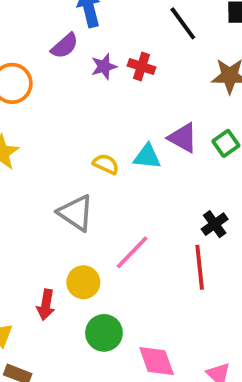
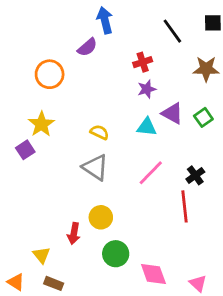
purple star: (104, 67) -> (147, 89), moved
red cross: (142, 67) -> (143, 62), turned -36
yellow semicircle: (106, 164) -> (99, 132), moved
pink line: (132, 252) -> (151, 173), moved

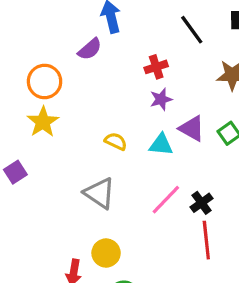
yellow star: (41, 124) -> (43, 122), moved
yellow semicircle: (99, 132) -> (116, 141), moved
black cross: (195, 175) -> (201, 203), moved

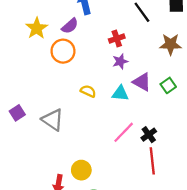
orange circle: (45, 81) -> (63, 51), moved
yellow star: (43, 122) -> (37, 28), moved
gray triangle: (100, 193) -> (53, 120), moved

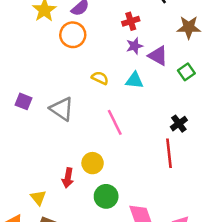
purple triangle: (142, 82) -> (158, 56), moved
purple square: (17, 113) -> (23, 101), turned -35
pink line: (124, 132) -> (115, 122), moved, turned -70
black cross: (149, 135) -> (179, 124), moved

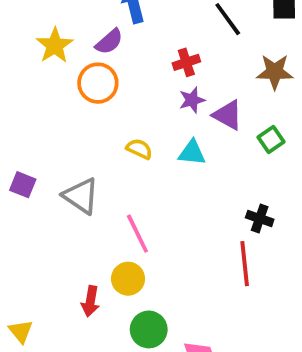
pink line: (115, 122) -> (137, 234), moved
black cross: (179, 124) -> (260, 218), turned -35
yellow triangle: (38, 198) -> (21, 331), moved

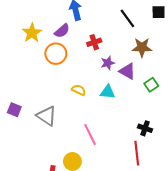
red cross: (186, 62) -> (94, 42), moved
brown star: (275, 72) -> (142, 47), moved
pink line: (137, 234) -> (90, 135), moved

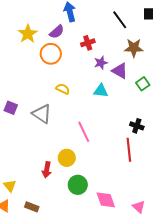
yellow semicircle: (79, 90) -> (63, 89), moved

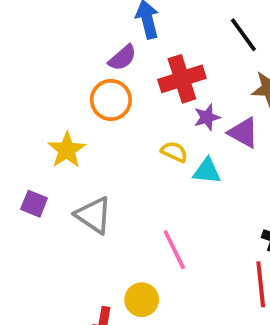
yellow star: (28, 34) -> (67, 150), moved
red cross: (88, 43) -> (182, 79), size x1.6
yellow semicircle: (63, 89) -> (174, 152), moved

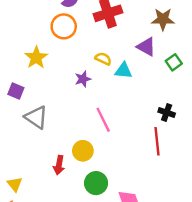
purple star: (207, 117) -> (83, 79), moved
gray triangle: (94, 215) -> (36, 117), moved

